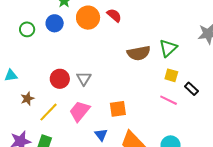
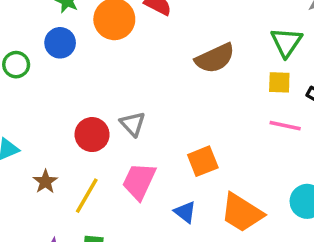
green triangle: (168, 48) -> (286, 42), moved

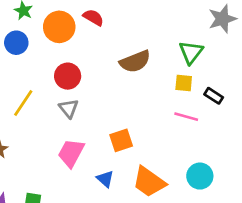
red circle: (92, 135) -> (68, 76), moved
yellow line: (87, 196) -> (23, 103), moved

